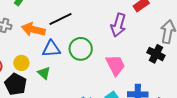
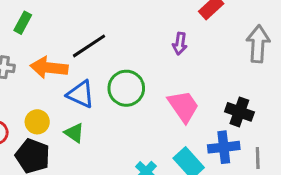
purple arrow: (118, 25) -> (180, 44), size x0.6
blue triangle: (51, 49) -> (81, 94), turned 36
black cross: (156, 54) -> (239, 112), moved

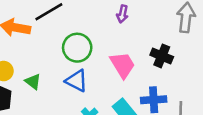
blue triangle: (81, 94) -> (76, 81), moved
black cross: (239, 112) -> (162, 56), moved

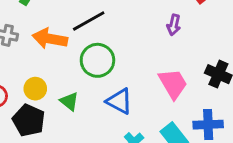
green circle: (77, 48) -> (97, 60), moved

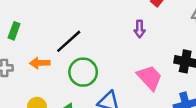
orange arrow: (50, 39) -> (40, 63), size x0.7

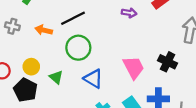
purple arrow: (140, 29) -> (129, 13), moved, turned -96

